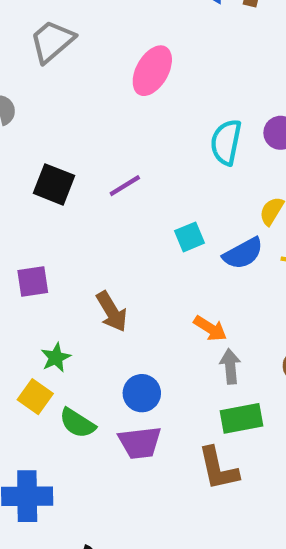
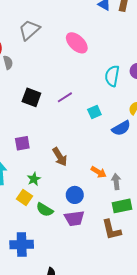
pink ellipse: (152, 71) -> (77, 43), turned -75
cyan square: (189, 237) -> (94, 112), moved
orange arrow: (210, 328) -> (99, 172), moved

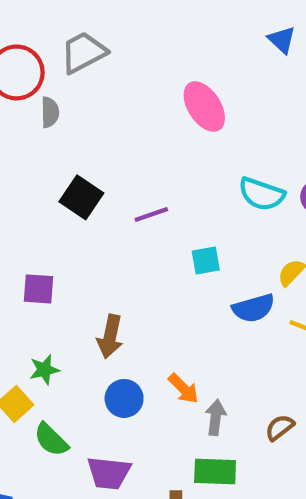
gray trapezoid: (29, 30) -> (83, 52), moved
cyan semicircle: (112, 76) -> (262, 194), turned -95
brown arrow: (60, 157) -> (110, 337), turned 30
blue circle: (75, 195) -> (124, 398), moved

